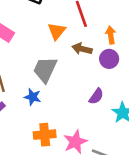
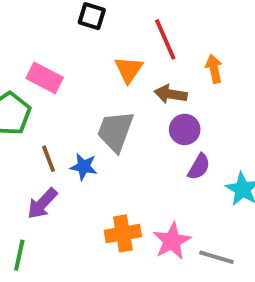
purple circle: (109, 59) -> (185, 129), moved
blue star: (33, 97) -> (84, 167), moved

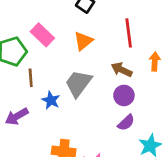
orange triangle: (129, 69) -> (83, 41), moved
brown line: (48, 159) -> (31, 78), moved

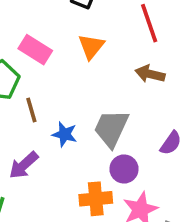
gray trapezoid: (78, 83) -> (111, 128), moved
purple circle: (124, 95) -> (124, 169), moved

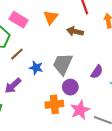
brown arrow: (150, 74) -> (75, 31), moved
brown line: (31, 110) -> (17, 54), turned 64

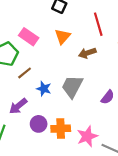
brown arrow: (75, 31) -> (87, 53), turned -35
purple circle: (70, 87) -> (39, 124), moved

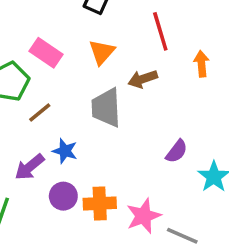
gray trapezoid: (72, 86) -> (106, 108), moved, turned -30
blue star: (44, 89) -> (65, 151), moved

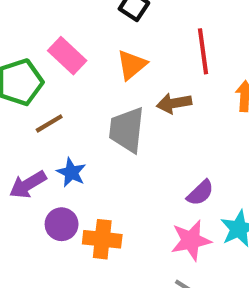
pink star: (144, 216) -> (191, 240), moved

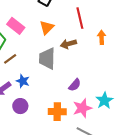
purple semicircle: (200, 193) -> (75, 85), moved
orange cross: (102, 239) -> (57, 112), moved

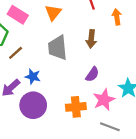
brown arrow: (68, 44) -> (91, 39), moved, turned -63
purple circle: (20, 106) -> (33, 105), size x1.5

